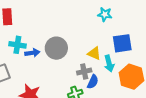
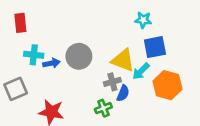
cyan star: (105, 14) -> (143, 20), moved
yellow triangle: (94, 53) -> (123, 60), size x1.5
cyan arrow: (109, 64) -> (141, 71), turned 63

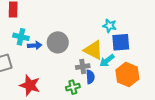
cyan star: (143, 20) -> (110, 26), moved
blue semicircle: (123, 93) -> (90, 77), turned -32

